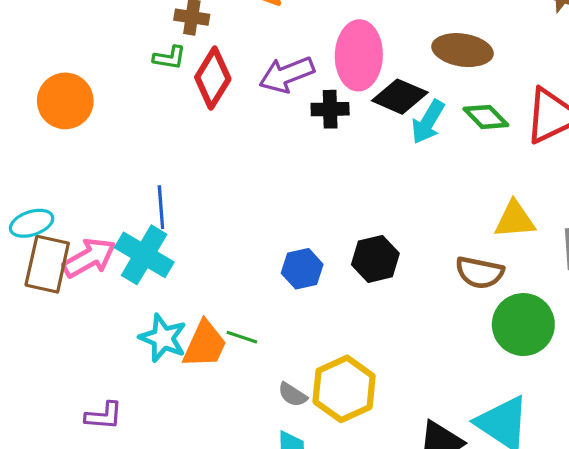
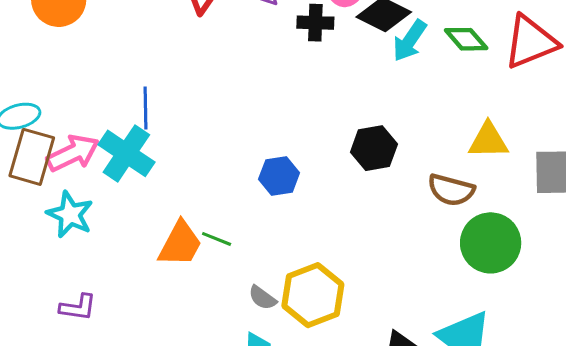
black hexagon: (375, 259) -> (374, 148), moved
cyan star: (163, 338) -> (70, 214), moved

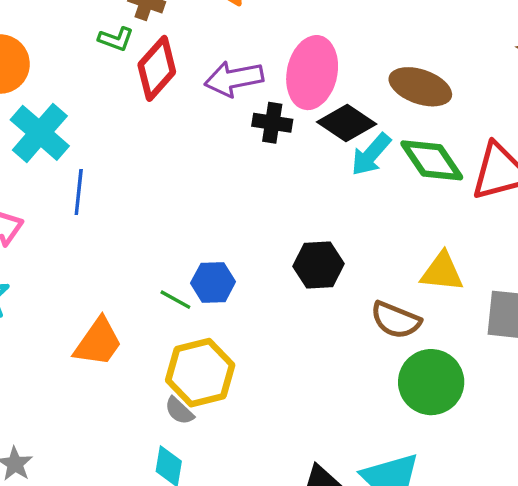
green diamond: (466, 39) -> (432, 160), size x1.4
cyan cross: (126, 153) -> (40, 133), moved
green line: (217, 239) -> (175, 300), moved
yellow hexagon: (313, 295) -> (200, 373), moved

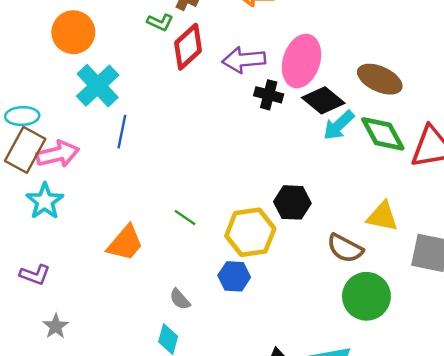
blue hexagon: (213, 282) -> (234, 276), moved
yellow hexagon: (200, 373) -> (250, 232), moved

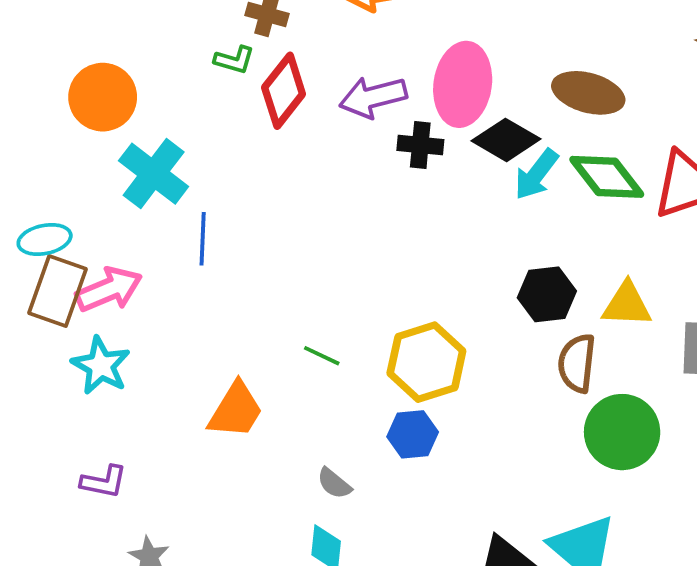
black hexagon: (292, 202) -> (547, 294), moved
brown semicircle: (345, 248) -> (577, 363), turned 78

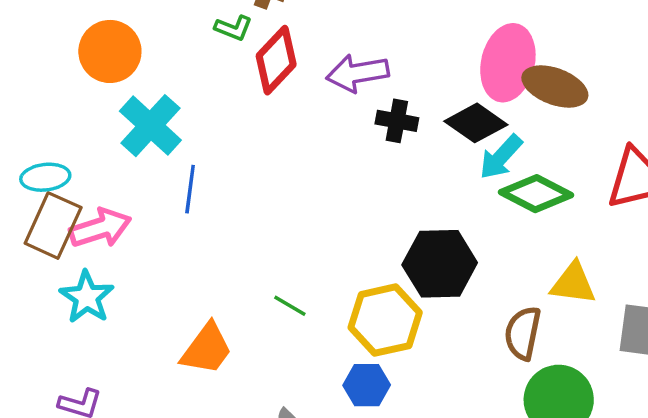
pink ellipse: (463, 84) -> (508, 63), moved
green diamond: (607, 177) -> (536, 194), moved, turned -30
black hexagon: (547, 294) -> (440, 264), moved, size x1.4

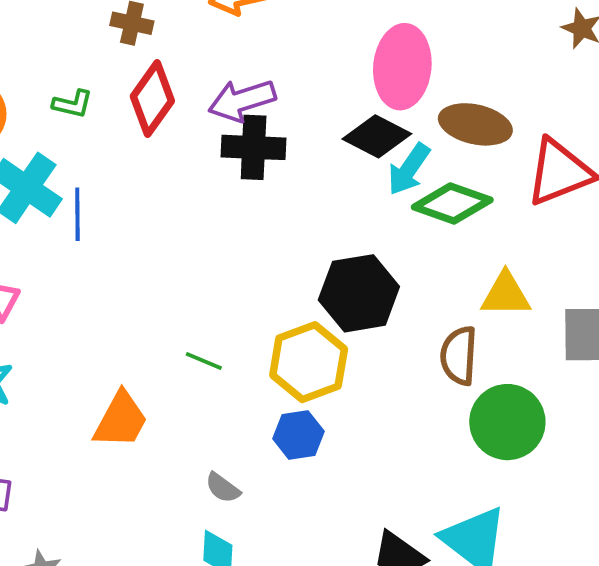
green L-shape: (233, 28) -> (73, 104), moved
brown ellipse: (555, 87) -> (475, 124), moved
black cross: (397, 121) -> (254, 147), moved, size x1.4
blue line: (190, 189) -> (77, 214), moved

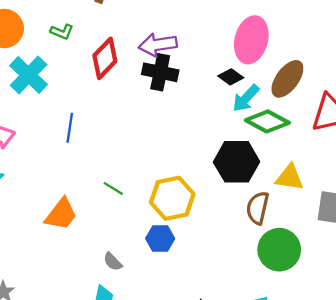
red diamond: (152, 99) -> (105, 58), moved
brown ellipse: (475, 124) -> (287, 79), turned -75
black diamond: (377, 136) -> (231, 77), size x0.7
blue line: (77, 214) -> (70, 128), moved
black hexagon: (359, 293) -> (237, 162), moved

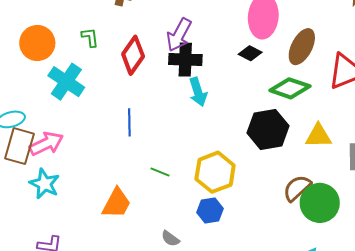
green L-shape: (62, 32) -> (90, 37), turned -110
purple arrow: (158, 45) -> (179, 35), turned -44
cyan arrow: (246, 98) -> (198, 92), moved, turned -52
blue line: (70, 128) -> (129, 122), moved
brown semicircle: (258, 208) -> (297, 188), moved, turned 44

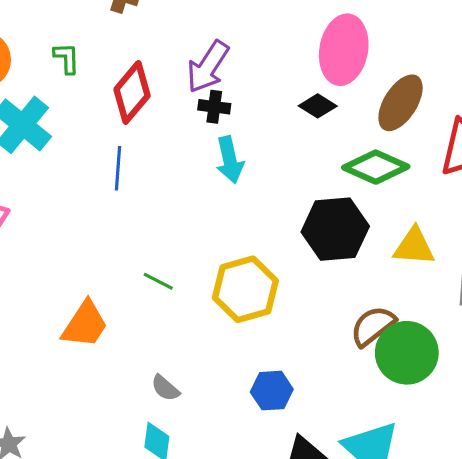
black cross: (185, 60) -> (214, 107), size x0.6
blue line: (129, 122) -> (118, 168), moved
blue hexagon: (210, 210) -> (272, 391), moved

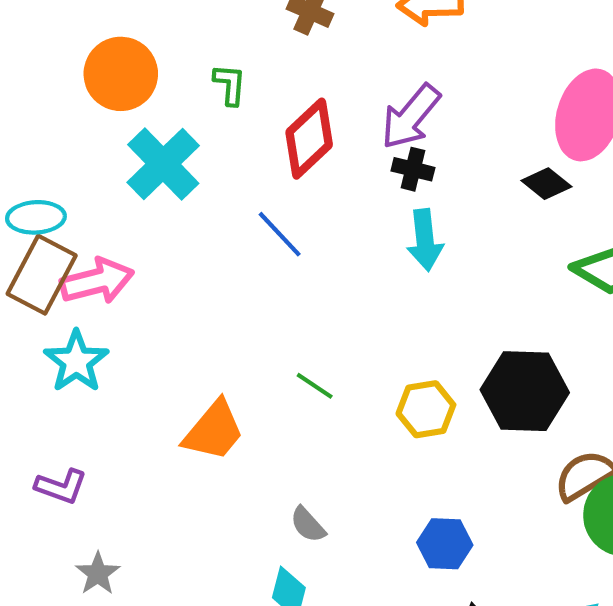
blue line: (118, 168) -> (280, 234), turned -54
black hexagon: (335, 229) -> (525, 391), moved
yellow hexagon: (245, 289) -> (426, 409), size x0.7

